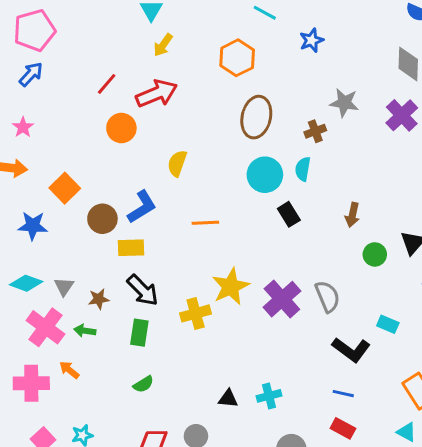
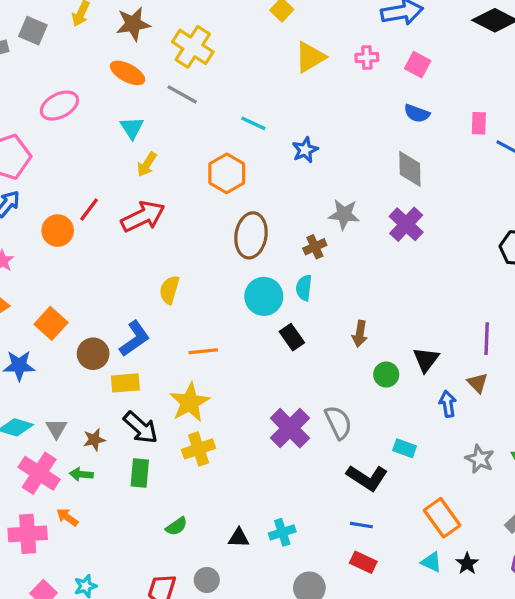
orange circle: (121, 128) -> (58, 231), moved
yellow star: (231, 287) -> (190, 402), moved
green semicircle: (143, 384) -> (176, 526), moved

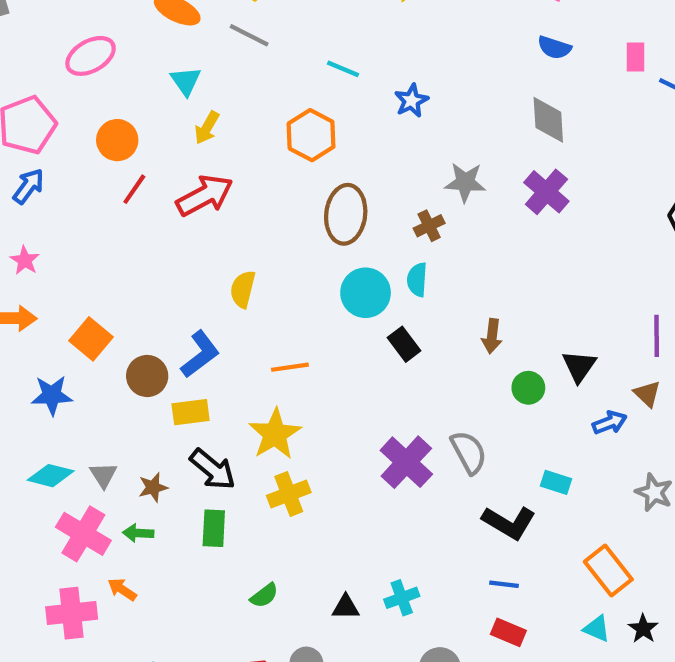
orange circle: (58, 231) -> (117, 140), moved
blue arrow: (448, 404) -> (610, 423), turned 80

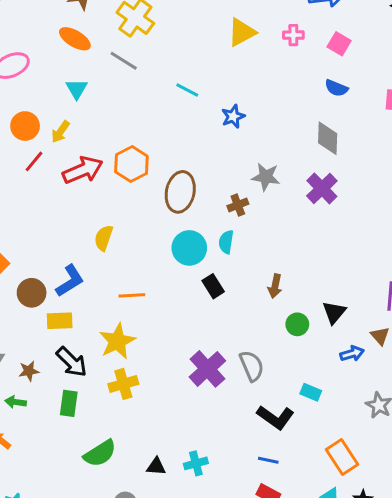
yellow arrow: (207, 128) -> (60, 132), moved
orange hexagon: (311, 135) -> (131, 164), moved
green semicircle: (264, 596) -> (100, 453), size x1.6

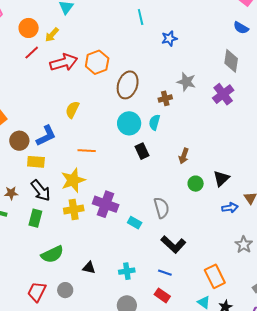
cyan line: (187, 90) -> (141, 17), turned 42
purple cross: (207, 369) -> (106, 204), moved, turned -35
cyan rectangle: (311, 392) -> (135, 223), moved
cyan cross: (196, 463) -> (127, 271), moved

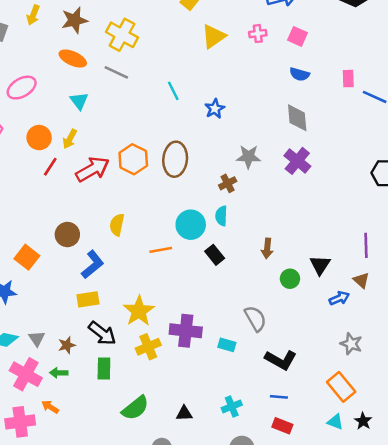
brown ellipse: (128, 85) -> (175, 159), moved
brown circle: (19, 141) -> (67, 235), moved
orange line: (87, 151) -> (161, 250), moved
gray star: (244, 245) -> (351, 344), moved

